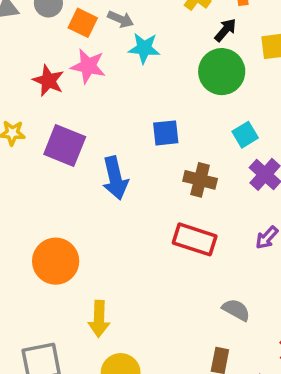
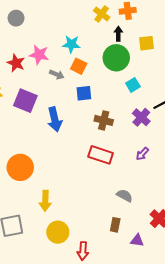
gray arrow: (121, 19) -> (57, 74), moved
orange square: (83, 23) -> (79, 66), moved
black arrow: (225, 30) -> (118, 34), turned -40
cyan square: (245, 135) -> (133, 85), moved

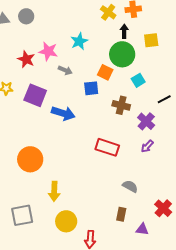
cyan star: (71, 44) -> (79, 41), turned -30
orange square: (79, 66) -> (105, 72), moved
purple cross: (141, 117) -> (146, 121), moved
blue arrow: (55, 119) -> (63, 113), turned -60
brown cross: (104, 120) -> (121, 105), moved

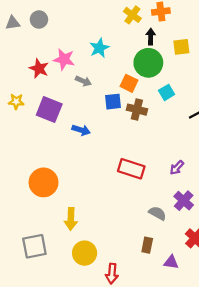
brown cross: (121, 105) -> (137, 110), moved
blue arrow: (63, 113) -> (81, 130), size x0.7
purple cross: (146, 121) -> (184, 201), moved

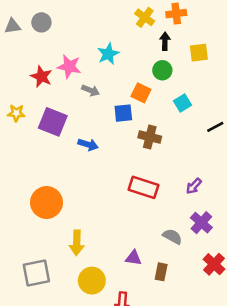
green circle: (148, 63) -> (162, 70), size x0.6
brown cross: (137, 110) -> (150, 137), moved
purple triangle: (171, 262) -> (133, 258), moved

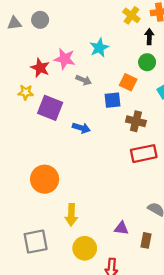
yellow star: (16, 113) -> (26, 92), moved
red rectangle: (143, 187) -> (144, 154), moved, turned -30

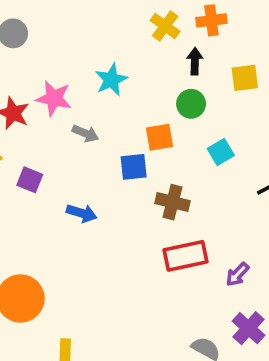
orange square: (128, 82) -> (160, 137), turned -36
purple square: (50, 108) -> (30, 180), size x0.6

